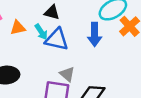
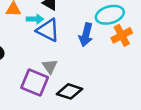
cyan arrow: (41, 32) -> (35, 19), turned -70

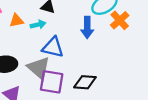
blue triangle: (48, 30) -> (53, 47), moved
gray triangle: (50, 66) -> (39, 68), moved, size x1.6

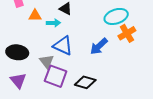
blue arrow: (87, 28) -> (99, 46), moved, turned 36
gray triangle: (39, 68) -> (47, 61), size x0.7

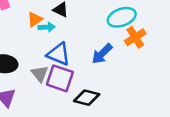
orange triangle: (35, 16) -> (35, 19), moved, turned -32
purple square: (56, 76) -> (60, 78), moved

